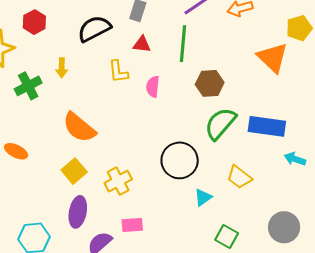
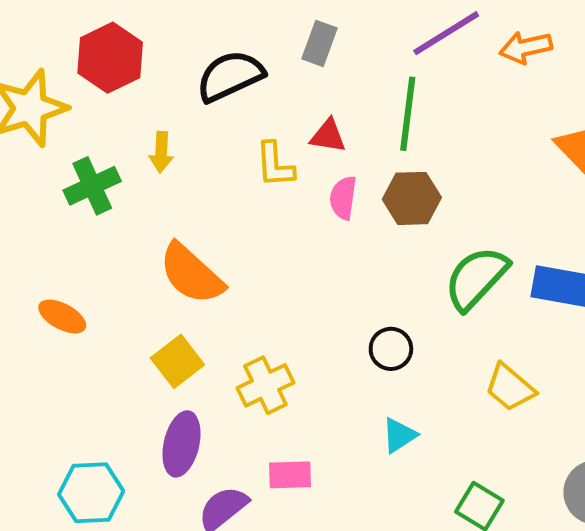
red hexagon: (34, 22) -> (110, 58), size x1.4
red triangle: (142, 44) -> (328, 136), moved
brown hexagon: (210, 83) -> (412, 198), moved
black circle: (180, 160) -> (391, 349), size x0.6
cyan triangle: (203, 197) -> (399, 435), moved

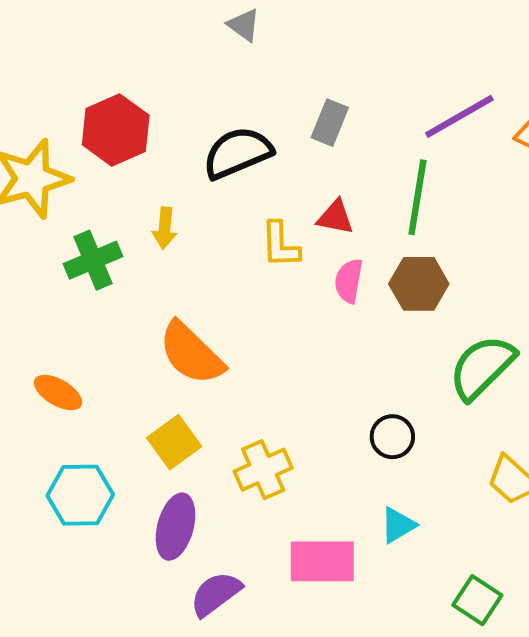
pink rectangle: (290, 475) -> (322, 561), moved, size x1.5
cyan hexagon: (91, 493) -> (80, 495), moved

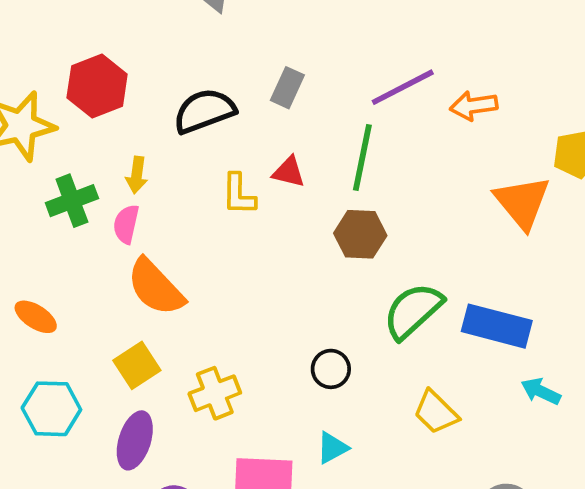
pink semicircle: (349, 281) -> (126, 224), moved

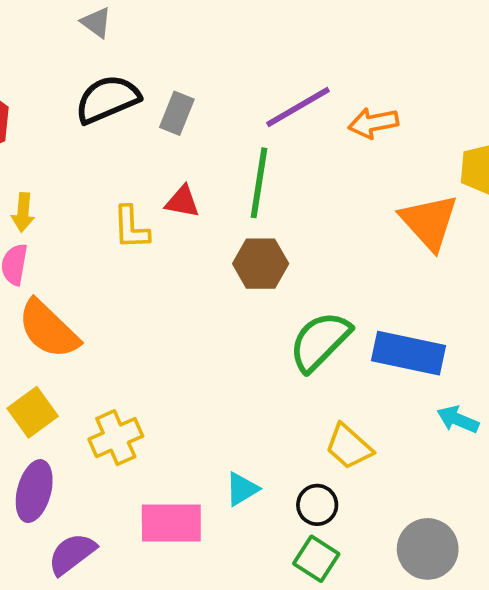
black semicircle: (204, 111) -> (107, 99), moved
black circle: (331, 369) -> (317, 505), moved

